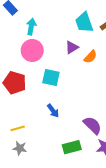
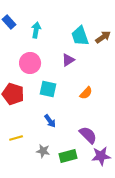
cyan arrow: (31, 27) -> (36, 30), moved
orange semicircle: (90, 57) -> (86, 93), moved
gray star: (20, 148) -> (43, 151), moved

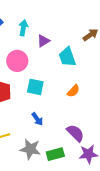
cyan trapezoid: (80, 36) -> (67, 57), moved
purple triangle: (68, 60) -> (43, 41), moved
gray star: (43, 151) -> (30, 149), size x1.5

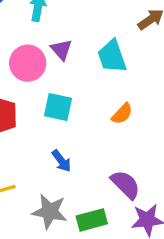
purple triangle: (43, 41) -> (61, 50), moved, turned -40

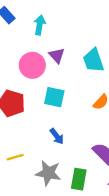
green rectangle: (92, 220) -> (79, 179), turned -65

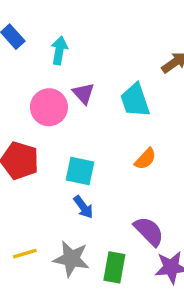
cyan square: (54, 97) -> (80, 171), moved
yellow line: (15, 157) -> (25, 254), moved

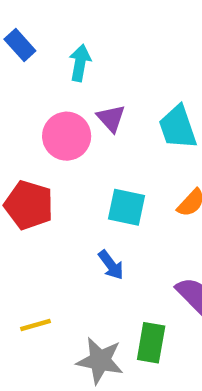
cyan square: (80, 171) -> (127, 207), moved
gray star: (71, 259) -> (100, 361), moved

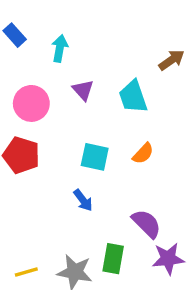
pink circle: (67, 136) -> (31, 103), moved
yellow line: (35, 325) -> (26, 272), moved

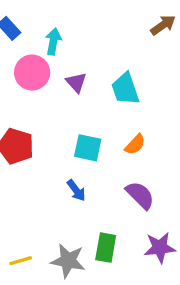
brown arrow: (171, 60) -> (163, 25), moved
pink circle: (31, 103) -> (32, 73), moved
purple semicircle: (146, 224) -> (140, 195), moved

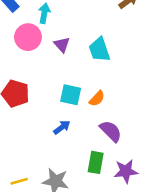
orange semicircle: (135, 145) -> (97, 99), moved
blue arrow: (76, 190) -> (62, 127), turned -90
green rectangle: (106, 248) -> (96, 162), moved

